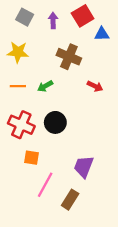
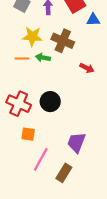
yellow star: (18, 52) -> (32, 37), moved
orange line: (18, 86) -> (22, 59), moved
green arrow: (45, 86) -> (43, 58), moved, turned 40

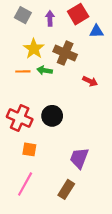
yellow star: (32, 37) -> (34, 49), turned 30
pink line: (41, 159) -> (25, 184), moved

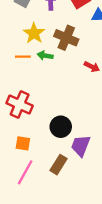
black circle: (52, 116) -> (61, 127), moved
orange square: (29, 149) -> (23, 143), moved
brown rectangle: (66, 189) -> (58, 165), moved

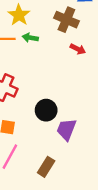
brown cross: (66, 38) -> (66, 20), moved
brown rectangle: (58, 165) -> (46, 167), moved

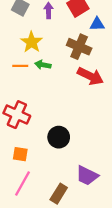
red arrow: (78, 49) -> (90, 76), size x1.6
purple trapezoid: (66, 129) -> (87, 176), moved, turned -85

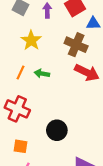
green arrow: (43, 65) -> (42, 74), moved
orange line: (20, 66) -> (20, 72), moved, turned -64

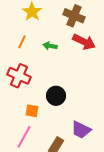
green arrow: (42, 74) -> (50, 46), moved
orange square: (20, 146) -> (32, 111), moved

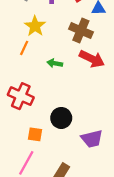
orange line: (22, 42) -> (24, 48), moved
purple trapezoid: (81, 130) -> (92, 139), moved, turned -40

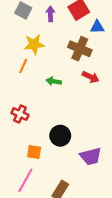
yellow star: (35, 26) -> (34, 44), turned 30
red arrow: (92, 59) -> (91, 77), size x0.7
red cross: (21, 96) -> (20, 114), size x0.7

